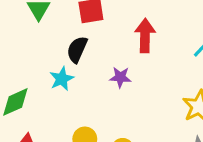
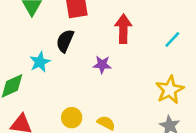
cyan star: (62, 79) -> (40, 62), moved

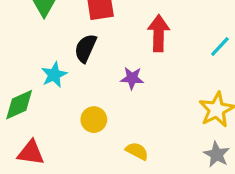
yellow circle: (72, 118) -> (94, 120), moved

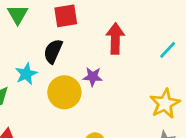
yellow circle: (94, 120) -> (64, 92), moved, size x1.5

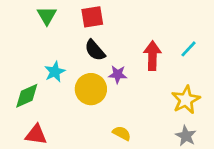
red arrow: (115, 39) -> (152, 56), moved
black semicircle: (53, 51) -> (95, 50), moved, turned -65

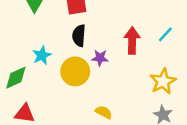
black semicircle: (95, 50) -> (79, 36), turned 45

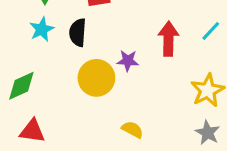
black semicircle: (79, 36) -> (78, 32), moved
cyan star: (42, 55) -> (42, 29), moved

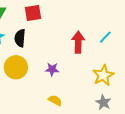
purple star: (128, 61) -> (52, 69), moved
yellow circle: (96, 78) -> (16, 67), moved

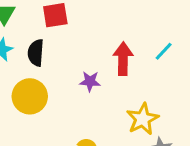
purple star: (52, 69) -> (90, 81), moved
yellow star: (103, 75) -> (143, 119), moved

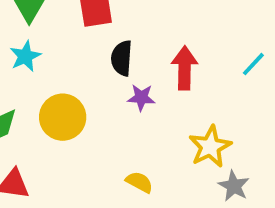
cyan line: (164, 51) -> (253, 64), moved
black semicircle: (36, 53) -> (122, 58), moved

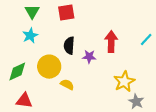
black semicircle: (122, 58) -> (69, 46), moved
yellow semicircle: (139, 182) -> (67, 85), moved

